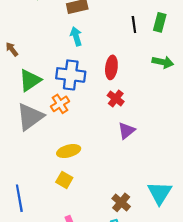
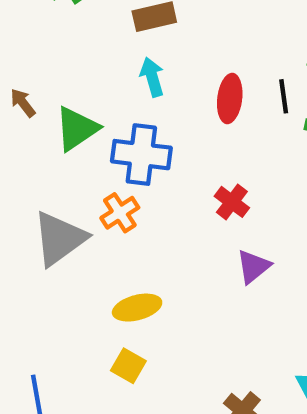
black line: (134, 25) -> (284, 96), moved
red ellipse: (111, 67) -> (230, 99), moved
green triangle: (30, 80) -> (77, 129), moved

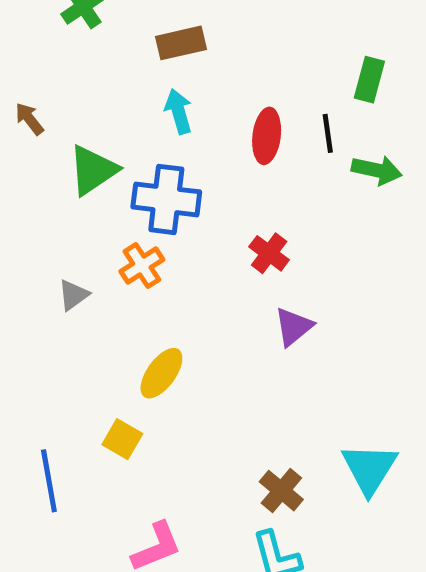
brown arrow: (23, 103) -> (29, 119), moved
gray triangle: (59, 239) -> (73, 295), size x0.5
yellow ellipse: (137, 308) -> (161, 373), turned -39
yellow square: (128, 366) -> (122, 439), moved

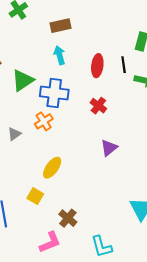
red cross: (269, 253) -> (98, 106), moved
brown cross: (281, 491) -> (68, 218), moved

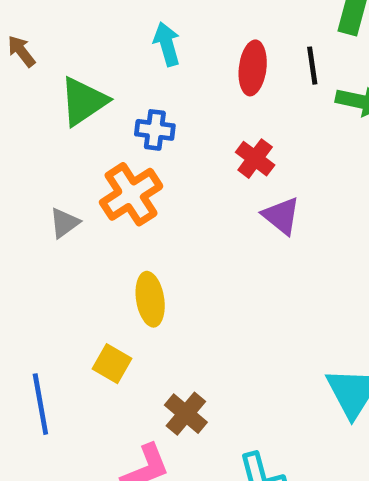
blue cross: (54, 93) -> (155, 130), size x0.6
orange cross: (44, 121) -> (131, 194), size x1.4
purple triangle: (109, 148) -> (281, 216), moved, turned -42
yellow ellipse: (52, 168) -> (150, 299), turned -45

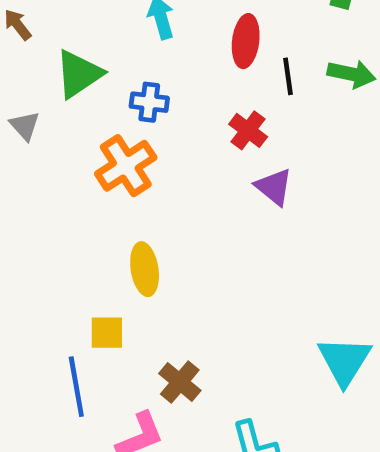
black line: (312, 66) -> (288, 76), moved
gray triangle: (64, 223) -> (25, 126), moved, turned -36
yellow square: (112, 364) -> (107, 333), turned -30
blue line: (40, 404) -> (76, 387), moved

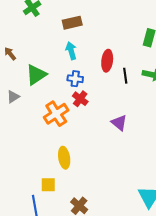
blue cross: (149, 102) -> (75, 79), moved
gray triangle: (25, 126) -> (13, 97), turned 40
red cross: (248, 130) -> (80, 99), moved

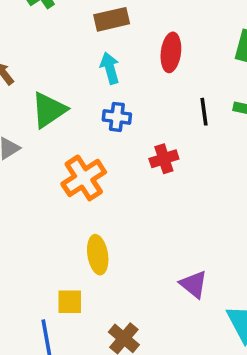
red ellipse: (107, 61) -> (171, 52), moved
red cross: (80, 99) -> (164, 159), moved, turned 35
purple triangle: (119, 123) -> (194, 284), moved

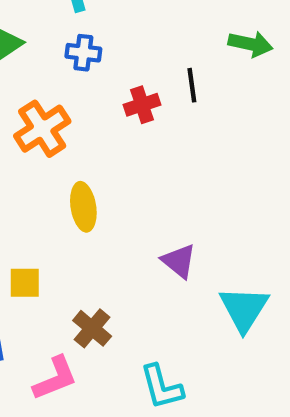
black line: (204, 112) -> (192, 85), moved
yellow ellipse: (98, 255) -> (83, 207), moved

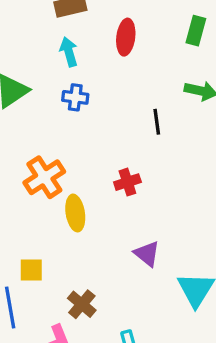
red cross: (142, 105) -> (127, 182), moved
orange cross: (42, 129) -> (44, 177), moved

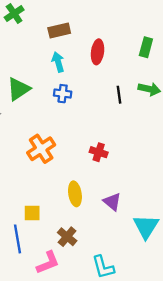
black line: (157, 122) -> (119, 95), moved
red cross: (127, 182) -> (99, 152), turned 36
yellow ellipse: (75, 213) -> (75, 194), moved

